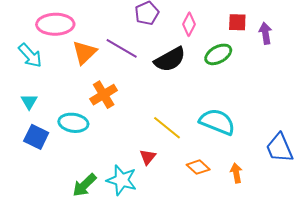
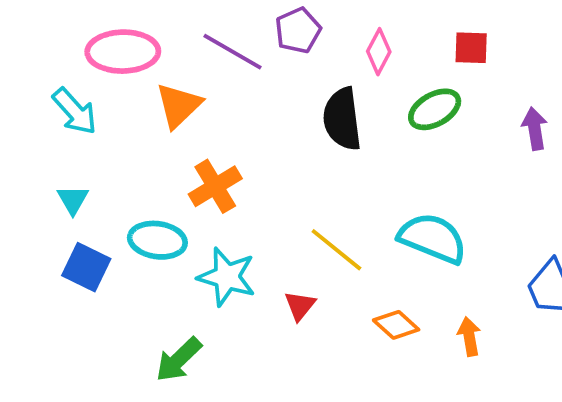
purple arrow: (265, 33) -> (535, 129), moved
purple line: (122, 48) -> (233, 52), moved
black semicircle: (170, 59) -> (342, 119), turned 112
cyan star: (122, 180) -> (227, 277), moved

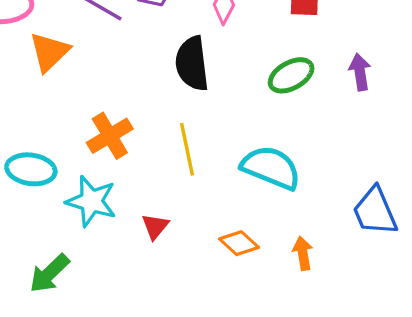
green ellipse: (435, 109) -> (291, 75), moved
orange cross: (215, 186) -> (110, 136), moved
yellow line: (336, 250) -> (187, 149), moved, turned 39

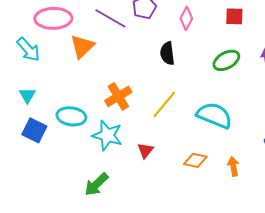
black semicircle: (192, 64) -> (167, 53), size x0.7
yellow line: (187, 149) -> (164, 104), turned 52
orange diamond: (239, 243) -> (195, 160), turned -30
green arrow: (49, 273) -> (96, 184), moved

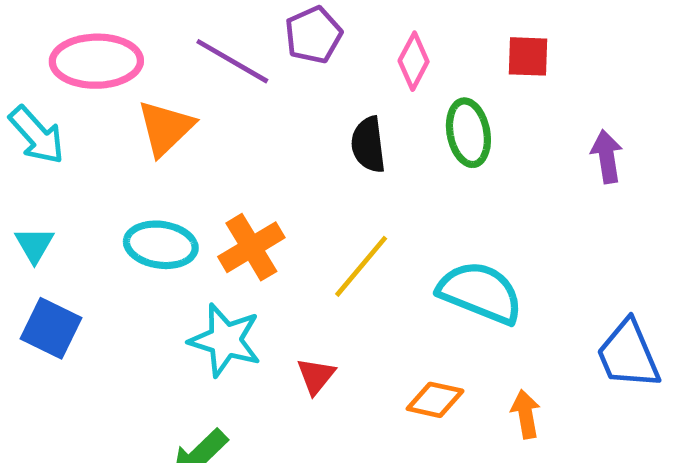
green ellipse: (226, 60) -> (468, 133), moved, turned -72
cyan ellipse: (71, 116) -> (161, 245), moved

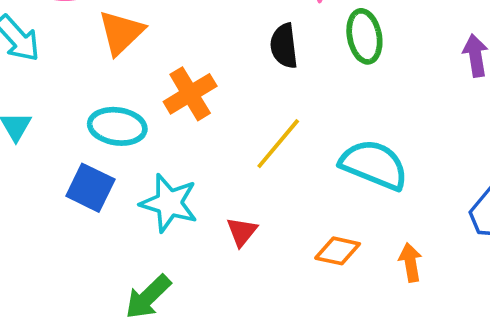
orange cross: (251, 247) -> (190, 94), moved
blue square: (51, 328) -> (90, 188), moved

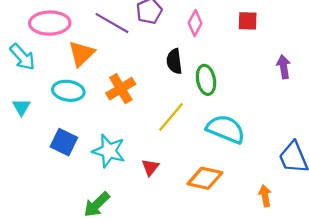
green ellipse: (364, 36) -> (206, 80), moved
cyan ellipse: (117, 126) -> (68, 91), moved
orange diamond: (338, 251) -> (205, 178), size x1.4
orange arrow: (410, 262) -> (265, 196), moved

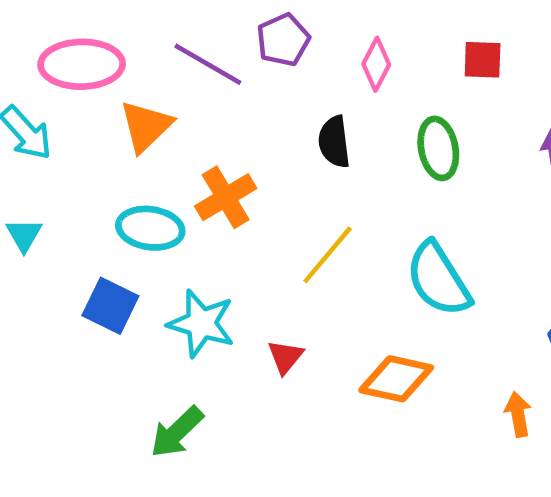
green ellipse: (206, 80) -> (438, 148), moved
cyan ellipse: (68, 91) -> (150, 228), moved
cyan semicircle: (226, 129) -> (438, 279), turned -144

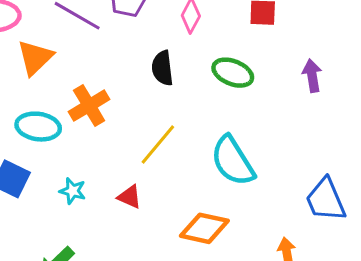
green ellipse: (438, 148) -> (233, 73), turned -57
cyan star: (201, 323) -> (73, 191), size x0.6
red triangle: (285, 357) -> (129, 197), moved, turned -45

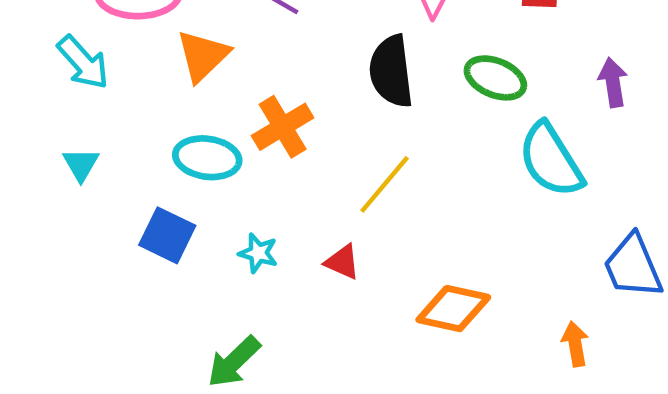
black semicircle: (162, 68) -> (391, 71), size x1.4
cyan semicircle: (233, 161) -> (551, 160), moved

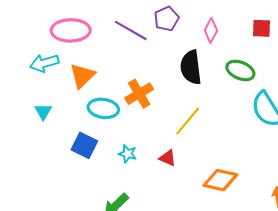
orange triangle: (203, 56) -> (82, 76), moved
cyan arrow: (83, 62) -> (44, 63), turned 116

